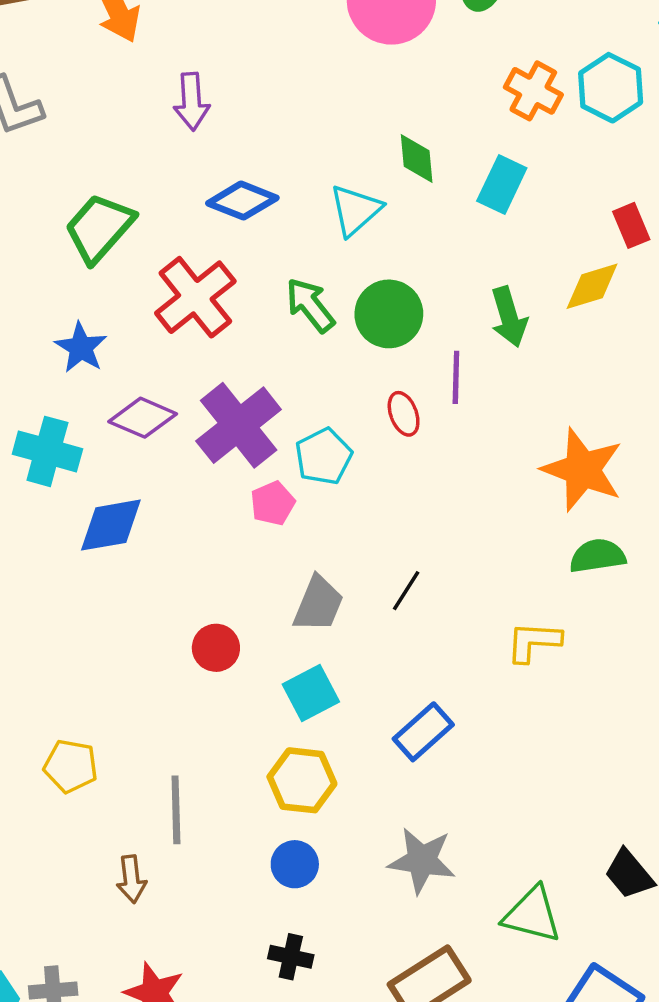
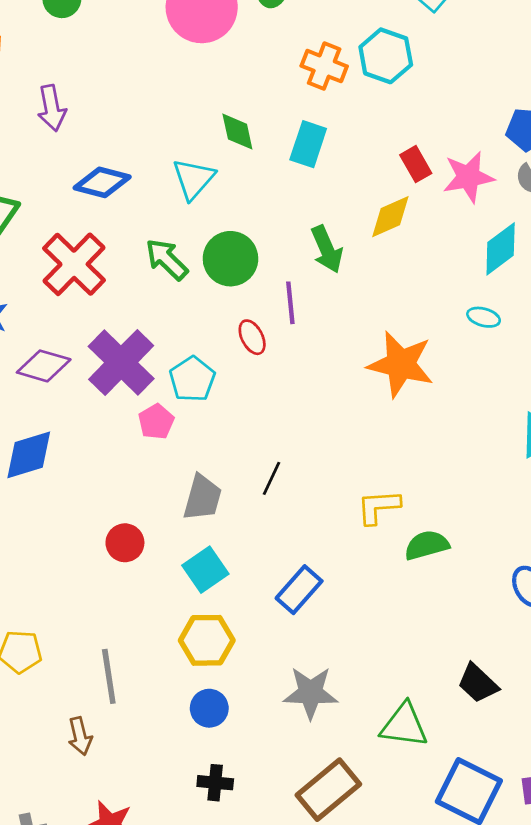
green semicircle: (597, 556) -> (427, 545), moved

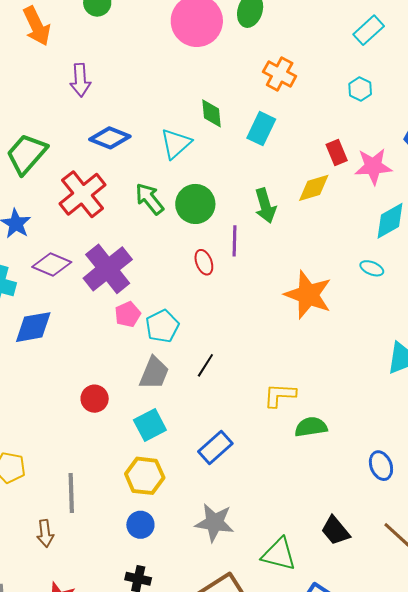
cyan hexagon: (386, 56) -> (360, 89), moved, size x0.6
cyan pentagon: (192, 379) -> (162, 326), moved

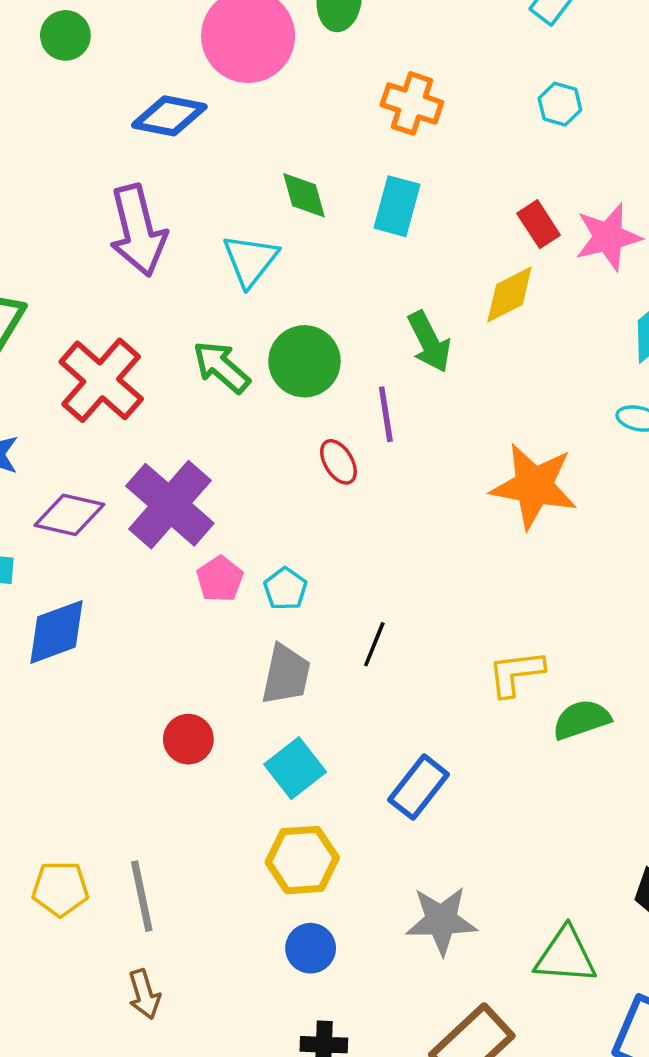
purple arrow: (80, 80) -> (138, 230), moved, size x1.5
blue diamond: (110, 138) -> (169, 116), moved
cyan pentagon: (162, 326) -> (285, 589), size x0.7
gray line: (71, 493) -> (142, 896), moved

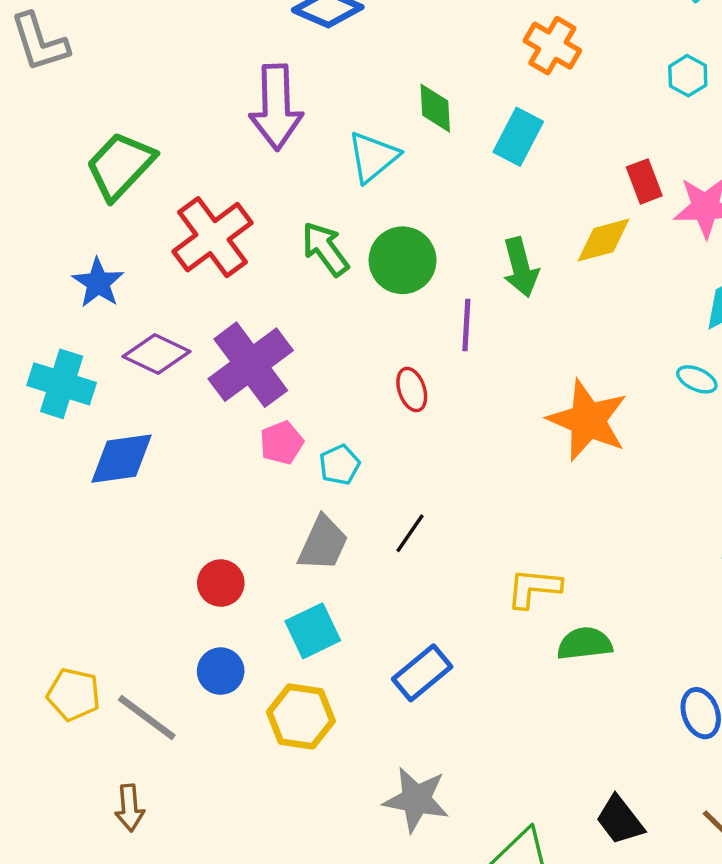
red ellipse: (338, 462) -> (412, 389), moved
gray line: (142, 896) -> (147, 717), turned -54
blue circle: (311, 948) -> (221, 671), moved

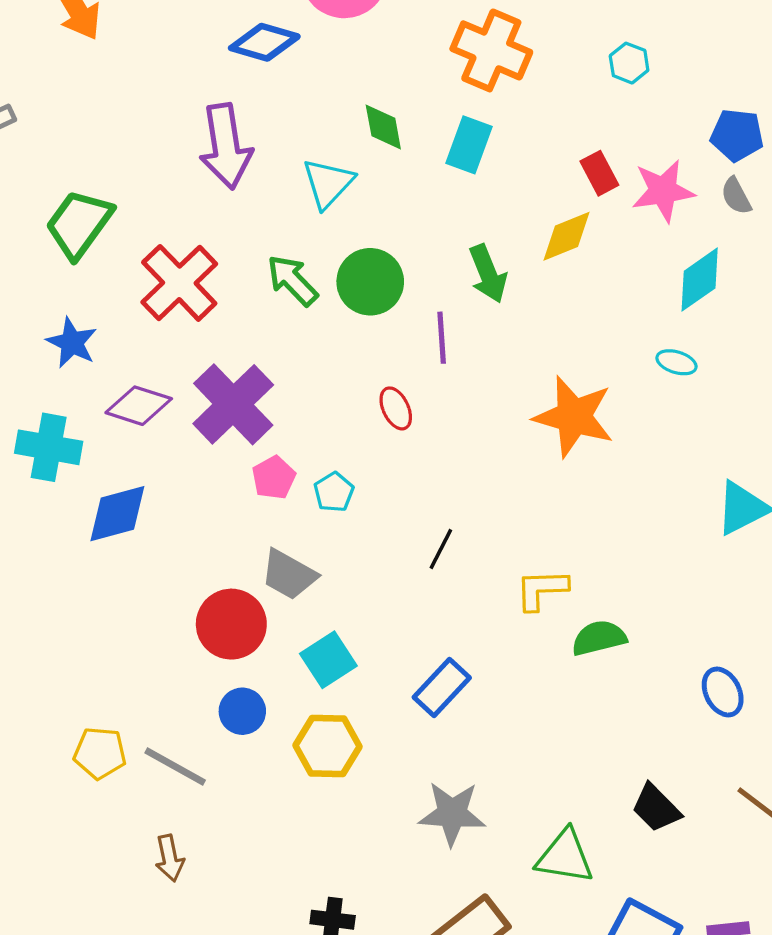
orange cross: (552, 46) -> (491, 50), size x1.4
black line: (410, 533) -> (441, 549), moved
gray trapezoid: (323, 543) -> (289, 575), moved, turned 102
red circle: (221, 583) -> (231, 624), size x1.5

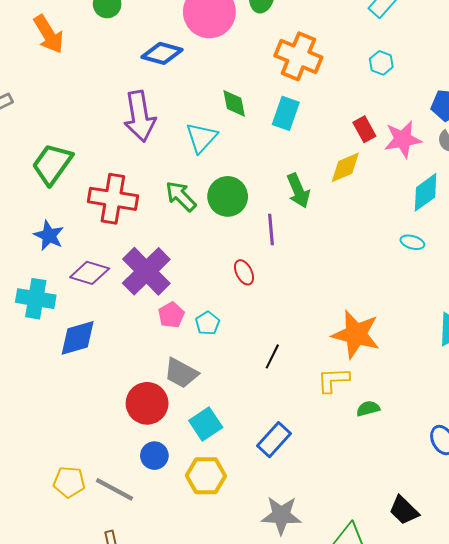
red cross: (179, 283) -> (113, 199), turned -36
orange star: (574, 417) -> (356, 334), moved
green semicircle: (599, 638) -> (368, 409), size x0.7

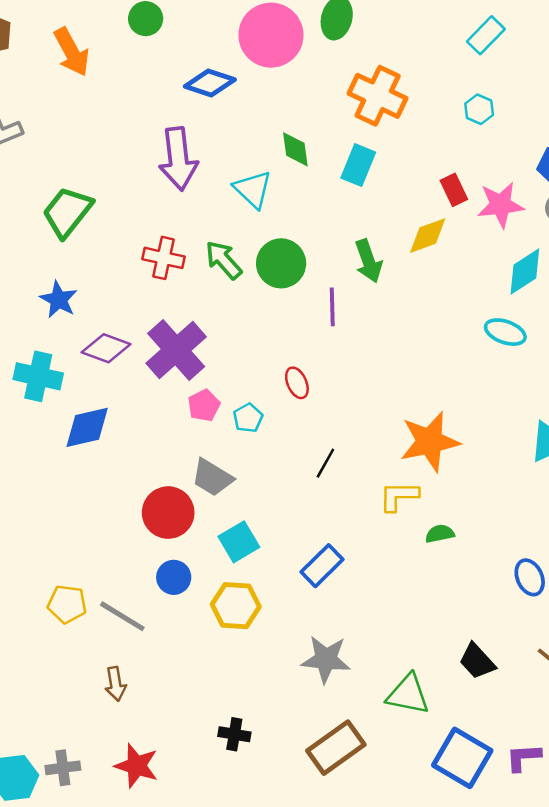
cyan triangle: (201, 138) -> (253, 189), turned -32
red cross: (113, 199) -> (164, 258), moved, size x0.7
cyan ellipse: (412, 242) -> (505, 332), size x1.4
red ellipse: (244, 272) -> (297, 383), moved
orange star: (356, 334) -> (430, 442), turned -30

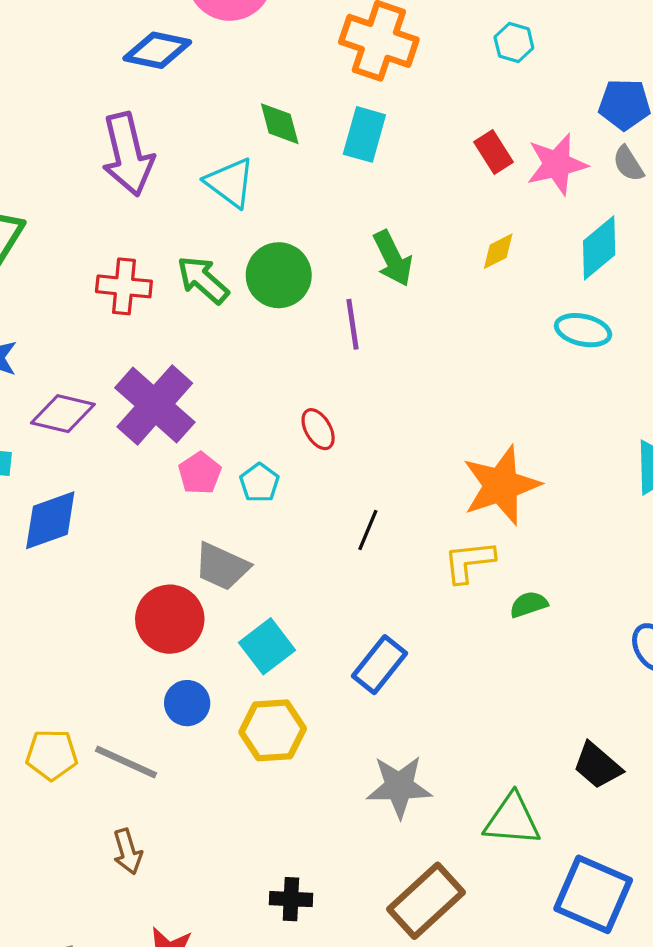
yellow diamond: (428, 236) -> (498, 251), moved, size x0.7

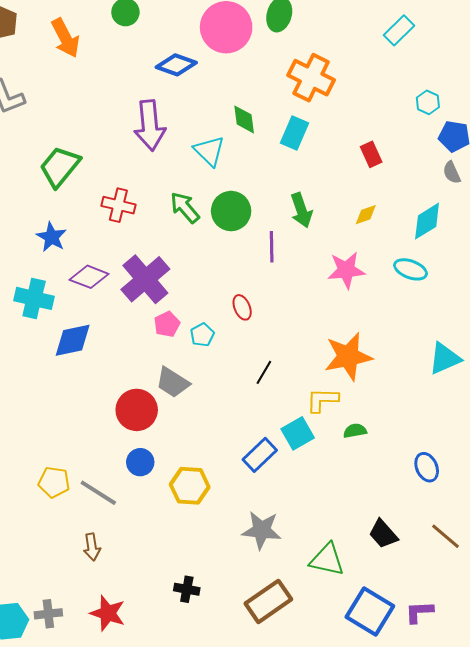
cyan hexagon: (514, 42) -> (428, 102), moved
pink star: (557, 164) -> (346, 270), moved
red cross: (124, 286) -> (118, 205), moved
cyan square: (267, 646) -> (298, 433), moved

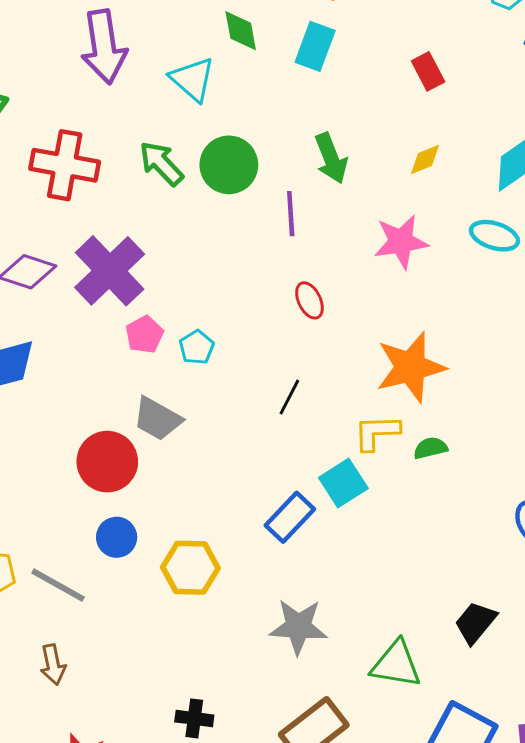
red cross: (118, 205) -> (65, 165), size x1.4
red ellipse: (242, 307) -> (309, 300), moved
green semicircle: (355, 431) -> (430, 448), moved
black trapezoid: (383, 534) -> (475, 623), turned 84

